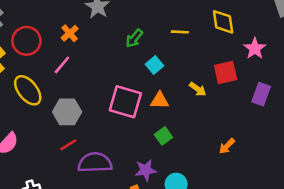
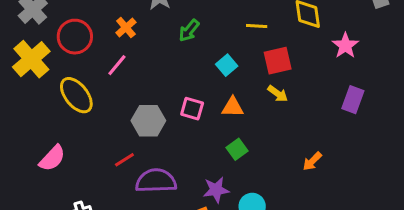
green arrow: (134, 38) -> (189, 31), moved
red square: (226, 73) -> (278, 61), moved
pink square: (125, 102) -> (192, 109), size x0.6
gray hexagon: (67, 112) -> (148, 121), moved

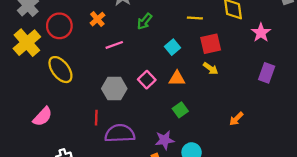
pink line: (117, 65) -> (114, 45), moved, turned 30
pink square: (192, 109) -> (147, 80), turned 30
red line: (124, 160) -> (96, 118), turned -56

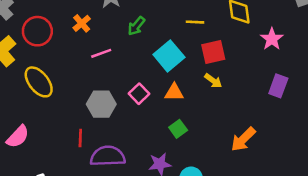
cyan square: (172, 47) -> (169, 56), size x1.6
orange arrow: (236, 119) -> (243, 139), size x1.5

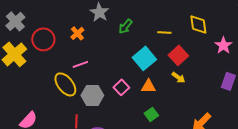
green arrow: (136, 26) -> (125, 26), moved
red square: (213, 52) -> (178, 55), turned -30
pink line: (101, 53) -> (80, 64), moved
yellow ellipse: (39, 82) -> (65, 84), moved

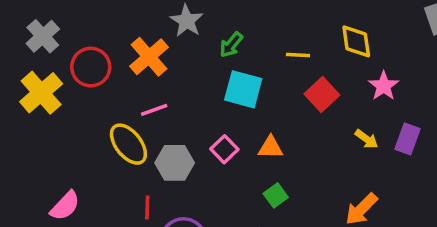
orange cross: (77, 33) -> (149, 57), size x1.6
pink star: (223, 45) -> (384, 86), moved
cyan square: (144, 58) -> (243, 89), moved, turned -35
yellow arrow: (178, 77) -> (366, 139), moved

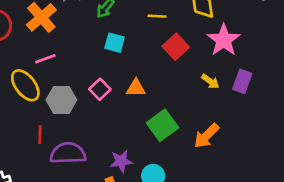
pink star: (384, 86) -> (224, 40), size x1.4
cyan square: (243, 89) -> (115, 43), size x0.7
green square: (276, 195) -> (162, 125), moved, size x1.6

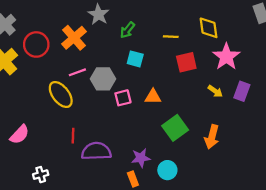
red square: (176, 47) -> (186, 62), turned 30
pink square: (100, 89) -> (123, 98), turned 30
gray hexagon: (61, 100) -> (103, 79), moved
orange arrow: (206, 136) -> (212, 137), turned -30

